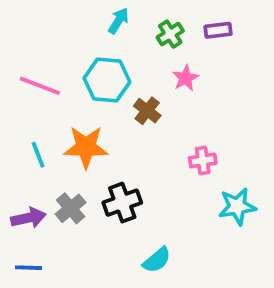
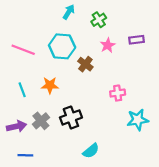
purple rectangle: (218, 30) -> (137, 40), moved
orange star: (86, 147) -> (50, 85), size x0.7
blue line: (28, 268) -> (25, 155), moved

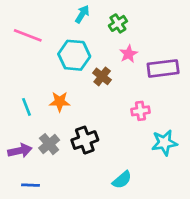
purple rectangle: (137, 40) -> (163, 68), moved, size x1.6
pink line: (23, 50) -> (28, 35), moved
cyan semicircle: (91, 151) -> (122, 180), moved

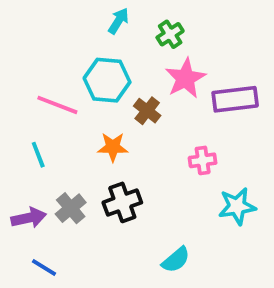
pink line: (28, 35) -> (57, 105), moved
pink star: (129, 54) -> (185, 78), size x1.5
orange star: (60, 102) -> (113, 147), moved
blue line: (30, 185) -> (44, 267), turned 30

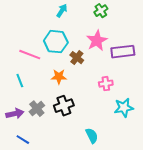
green cross: (170, 34) -> (101, 11), moved
cyan semicircle: (176, 260) -> (92, 136), turned -77

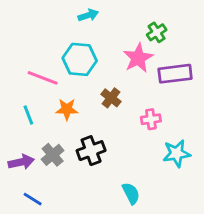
cyan arrow: (62, 11) -> (88, 15), turned 40
green cross: (101, 11) -> (157, 32), moved
brown cross: (77, 58) -> (111, 98), moved
orange star: (59, 77) -> (67, 109), moved

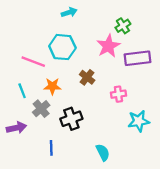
gray cross: (53, 155) -> (41, 109), moved
blue line: (33, 199) -> (51, 148), moved, turned 56

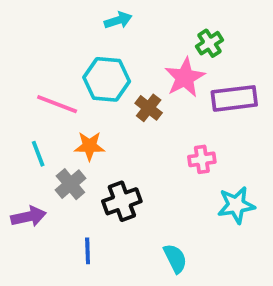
brown cross: (87, 77) -> (149, 108), moved

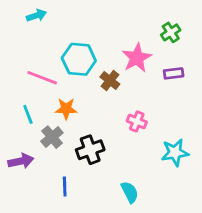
cyan arrow: (118, 20) -> (36, 15), moved
green cross: (209, 43) -> (171, 32), moved
purple rectangle: (234, 98) -> (174, 73), size x0.6
pink cross: (202, 159) -> (137, 121), moved, turned 30

